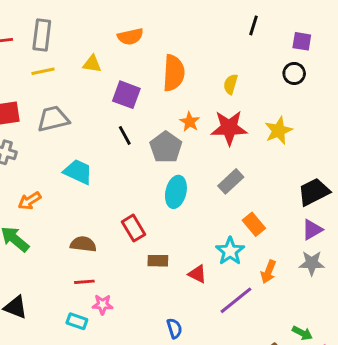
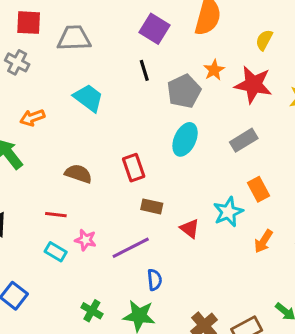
red line: (84, 282) -> (56, 215), moved
purple line: (236, 300) -> (131, 248), moved

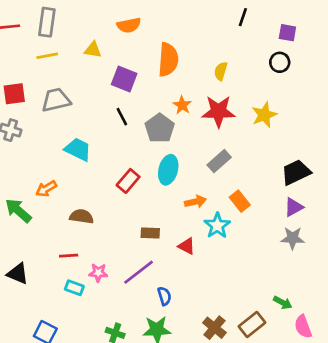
orange arrow: (32, 118) -> (46, 189), moved
red rectangle: (134, 168) -> (128, 181), moved, turned 70
orange arrow: (263, 241) -> (195, 202), moved, turned -125

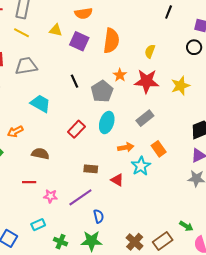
yellow line: (47, 56) -> (22, 33), turned 35
purple square: (124, 79) -> (79, 41), moved
cyan rectangle: (74, 288) -> (38, 225), moved, turned -48

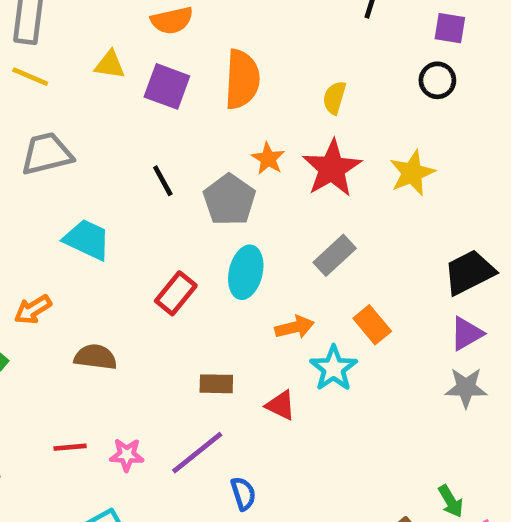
red star: (147, 81) -> (332, 168), turned -30
red line: (29, 182) -> (70, 447), moved
green arrow: (186, 226) -> (451, 501), turned 32

